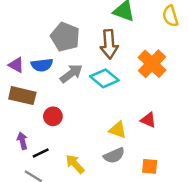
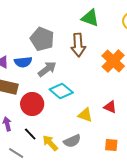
cyan diamond: (104, 78) -> (61, 91), moved
red circle: (53, 116) -> (32, 104), size x1.5
black line: (41, 153) -> (30, 134), moved, turned 72
gray semicircle: (114, 155) -> (72, 141), moved

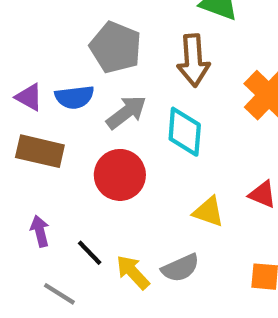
cyan diamond: (61, 91) -> (185, 132), moved, turned 55
red circle: (32, 104) -> (120, 175), moved

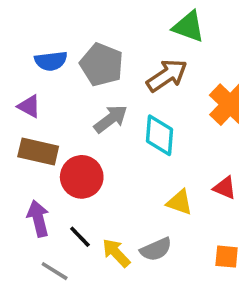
brown arrow: (193, 60) -> (167, 75), turned -120
blue semicircle: (74, 97) -> (51, 61), moved
red circle: (120, 175) -> (82, 177), moved
purple arrow: (40, 231) -> (38, 219), size x1.4

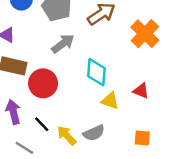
cyan diamond: (160, 135) -> (96, 72), moved

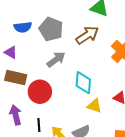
black line: (42, 124) -> (39, 125), turned 40

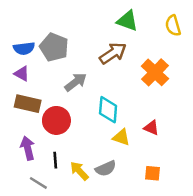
blue semicircle: (23, 27) -> (24, 48), moved
gray pentagon: (51, 29) -> (54, 47), moved

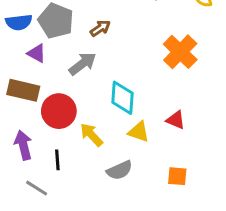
brown arrow: (113, 53) -> (100, 28), moved, size x0.6
purple triangle: (22, 74) -> (37, 53), moved
yellow arrow: (79, 171) -> (91, 135), moved

